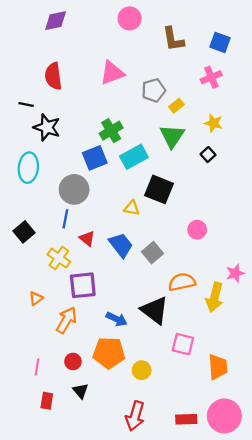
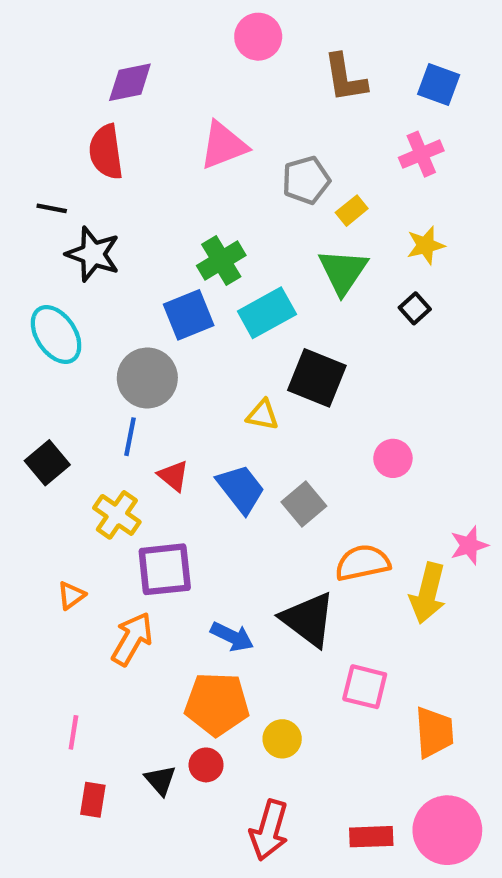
purple diamond: (56, 21) -> (130, 82), moved
yellow star: (213, 123) -> (426, 245), turned -30
cyan ellipse: (28, 168) -> (56, 334), turned -40
red circle: (73, 362) -> (206, 765), moved

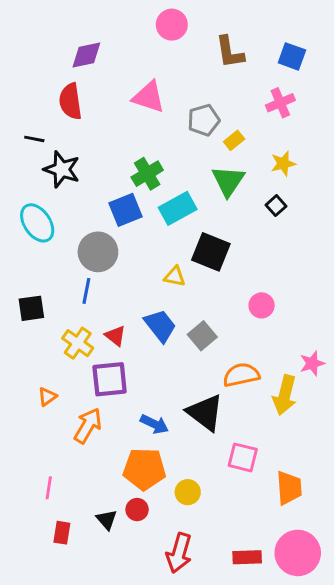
pink triangle: (223, 145) -> (149, 97), turned 39
black square: (47, 463) -> (31, 308), turned 32
red triangle: (173, 476) -> (115, 336), moved

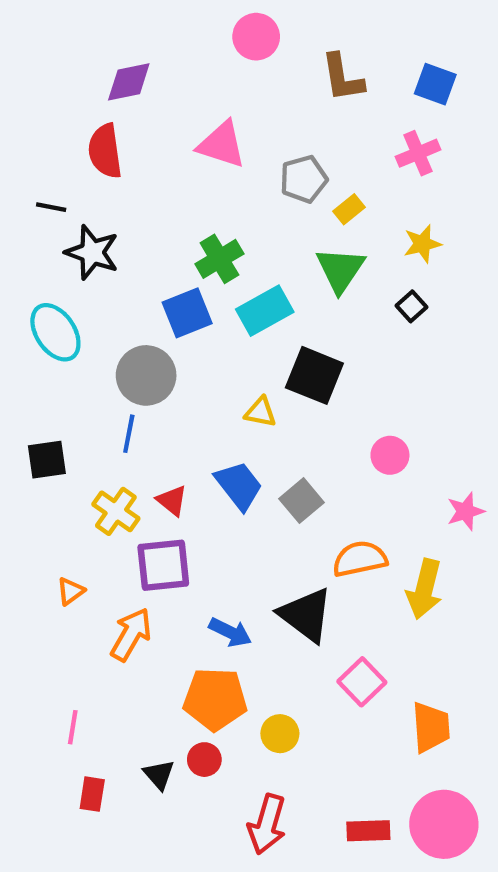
pink star: (312, 363) -> (465, 511), moved
pink square: (243, 457) -> (362, 682), turned 32

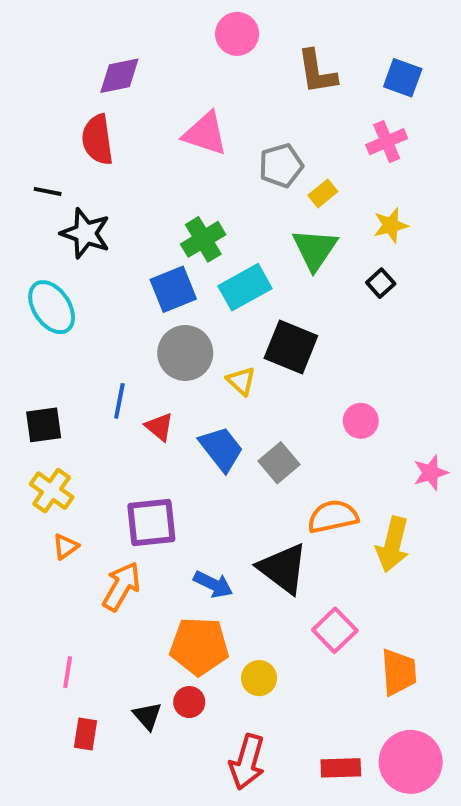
gray circle: (146, 375) -> (185, 353), moved
yellow triangle: (260, 412) -> (241, 381), turned 32
red triangle: (172, 501) -> (159, 427), moved
yellow cross: (116, 511) -> (52, 491), moved

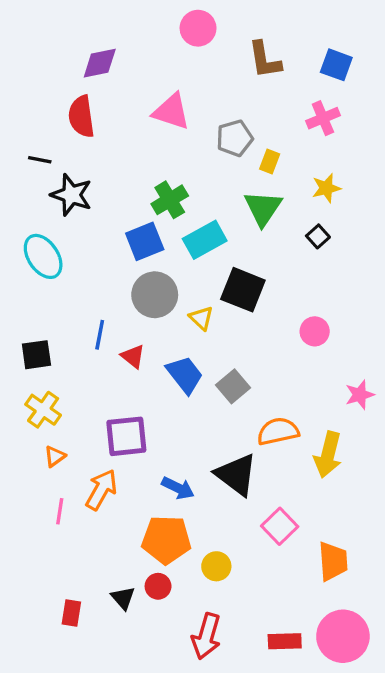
yellow rectangle: (323, 193) -> (270, 161), turned -30
pink circle: (361, 421) -> (315, 331), moved
pink line: (68, 672) -> (60, 511), moved

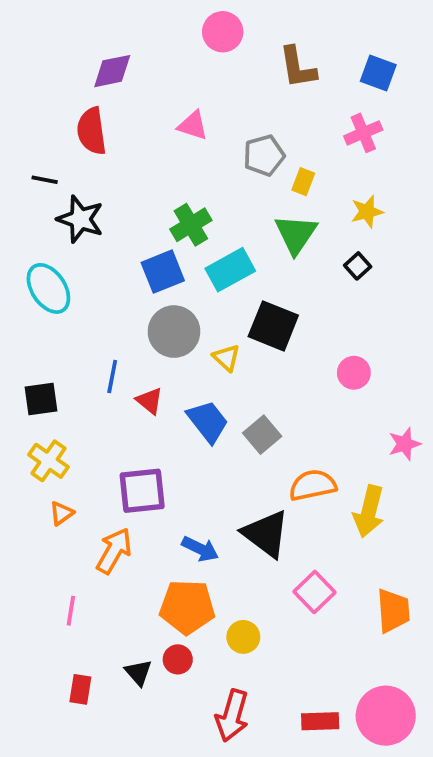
pink triangle: (171, 111) -> (193, 125), size x0.7
pink line: (60, 511) -> (71, 611), moved
orange trapezoid: (333, 561) -> (393, 611), moved

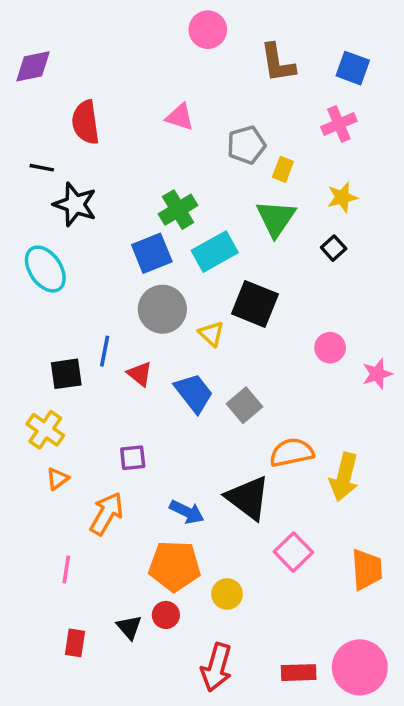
purple diamond: (112, 71) -> (33, 66), moved
black square: (41, 399) -> (66, 374), moved
pink star: (404, 444) -> (377, 374), moved
purple square: (142, 491) -> (133, 458), size x0.6

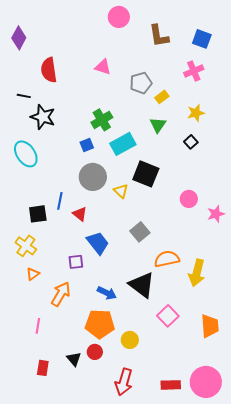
purple diamond: (33, 66) -> (19, 38), turned -50
yellow rectangle: (283, 169) -> (162, 97), turned 32
green triangle: (276, 218) -> (158, 125), size x0.7
blue square: (152, 253) -> (87, 145), size x0.6
blue trapezoid: (194, 393) -> (98, 243), moved

